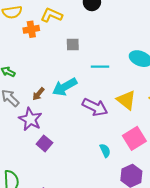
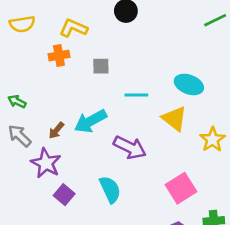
orange cross: (31, 29) -> (59, 56), moved
yellow triangle: (126, 100) -> (174, 119), moved
cyan semicircle: (105, 151) -> (110, 189), moved, size x1.5

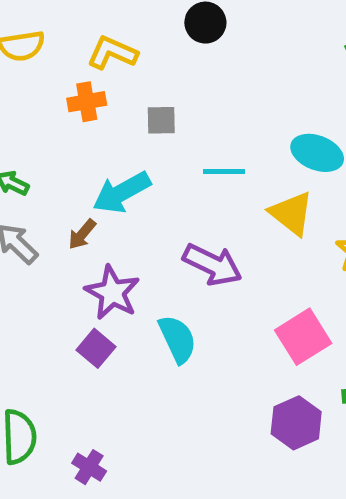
cyan arrow: (90, 121) -> (122, 192), moved
purple star: (46, 163) -> (112, 293), moved

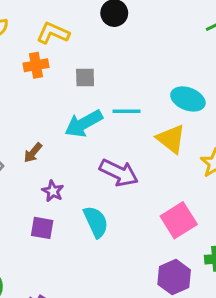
cyan arrow: (122, 192) -> (84, 124), moved
purple star: (112, 293) -> (53, 191), size x0.6
purple square: (96, 348) -> (42, 228), turned -30

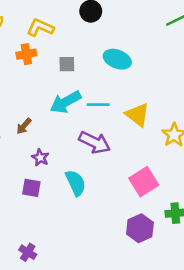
cyan ellipse: (188, 99) -> (117, 59), moved
cyan line: (127, 111) -> (98, 105), moved

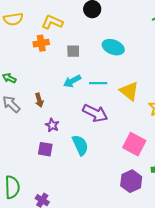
cyan arrow: (66, 102) -> (72, 81), size x0.7
brown arrow: (24, 126) -> (39, 100), turned -56
pink square: (144, 182) -> (134, 144), turned -30

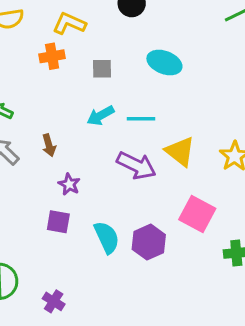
yellow triangle: (129, 91) -> (180, 151), moved
cyan semicircle: (80, 145) -> (107, 237), moved
purple hexagon: (131, 181) -> (149, 242), moved

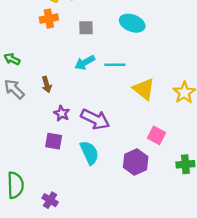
purple arrow: (136, 166) -> (95, 119), moved
pink square: (197, 214) -> (156, 135), size x0.7
purple hexagon: (149, 242) -> (136, 162), moved

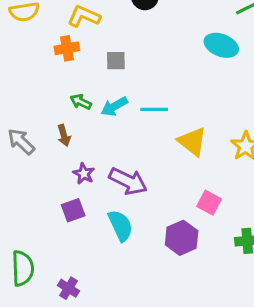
cyan ellipse: (132, 23) -> (221, 45), moved
green arrow: (12, 59) -> (81, 102), moved
purple square: (54, 141) -> (73, 210), turned -30

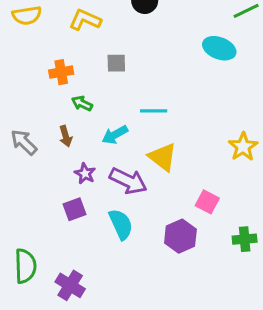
orange cross: (67, 48) -> (61, 72), moved
cyan arrow: (114, 106) -> (115, 135), moved
yellow triangle: (192, 142) -> (163, 157), moved
purple cross: (69, 288) -> (70, 285), size x1.4

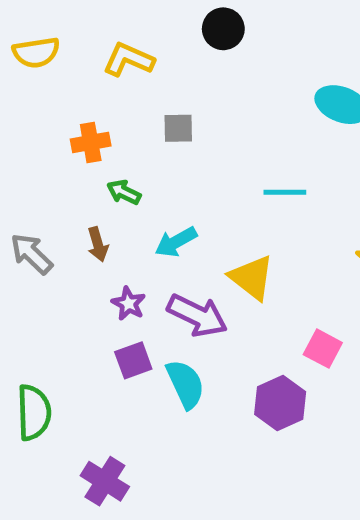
cyan line: (154, 111) -> (285, 192), moved
purple square: (75, 209) -> (133, 360), moved
green semicircle: (25, 266) -> (34, 412), moved

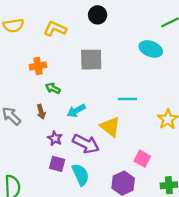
gray square: (178, 128) -> (91, 60), moved, size x1.6
cyan line: (285, 192) -> (127, 99), moved
purple square: (133, 360) -> (57, 164), turned 35

